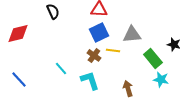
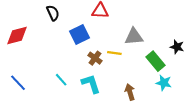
blue square: (99, 32) -> (80, 35), moved
cyan line: (61, 68) -> (61, 80), moved

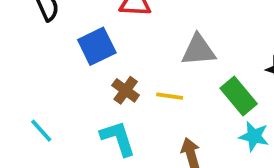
yellow line: (114, 53) -> (170, 96), moved
cyan line: (61, 80) -> (41, 131), moved

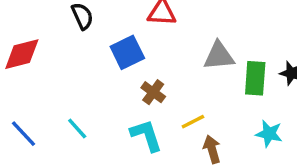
yellow line: (170, 96) -> (193, 122), moved, turned -35
green rectangle: (239, 96) -> (255, 78), moved, turned 44

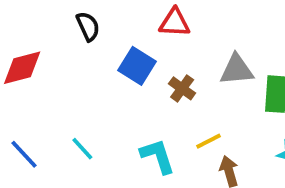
blue square: (127, 52) -> (137, 66), turned -32
brown cross: (153, 92) -> (182, 88), moved

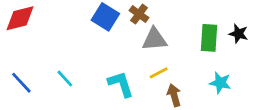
gray triangle: (237, 70) -> (154, 39), moved
brown cross: (182, 88) -> (139, 14), moved

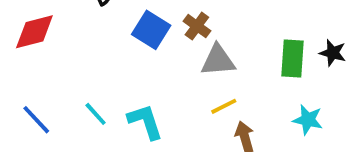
cyan L-shape: (121, 84) -> (145, 122), moved

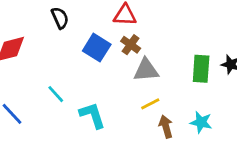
cyan line: (96, 114) -> (56, 94), moved
cyan star: (308, 120) -> (201, 122), moved

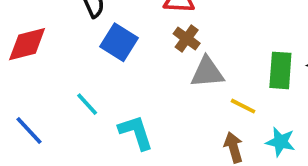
blue square: (97, 48) -> (119, 42), moved
yellow line: (150, 104) -> (243, 106), moved, turned 54

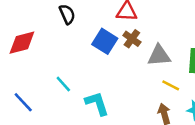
blue square: (119, 42) -> (105, 41), moved
gray triangle: (207, 72) -> (159, 56), moved

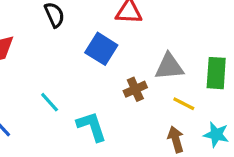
brown cross: (132, 39) -> (135, 89), moved, turned 30

